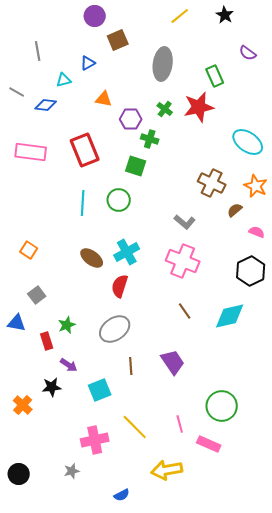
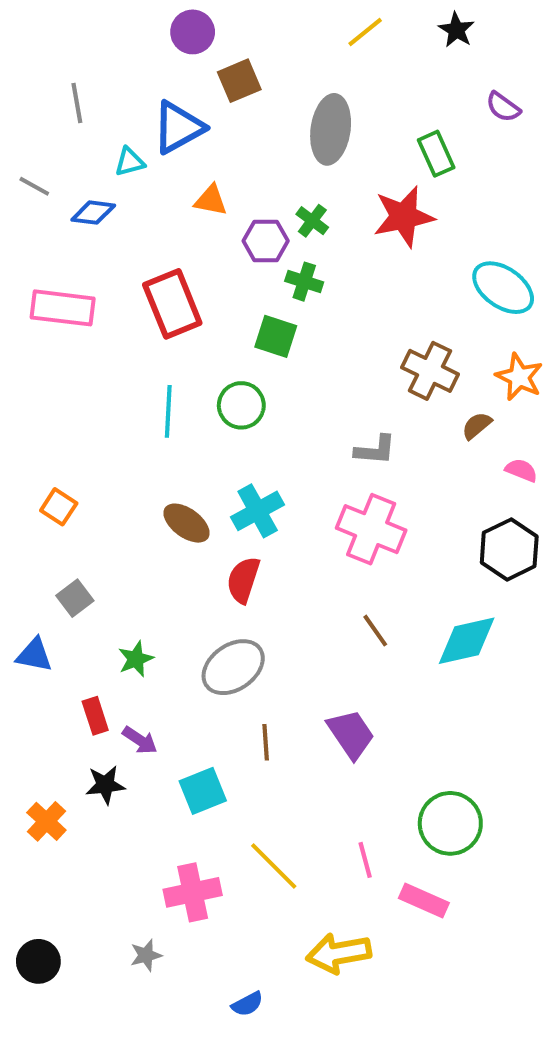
blue triangle: (88, 63) -> (178, 127), size x1.8
green cross: (165, 109) -> (312, 221), moved
gray L-shape: (185, 222) -> (375, 450), turned -35
red rectangle: (47, 341) -> (95, 716), moved

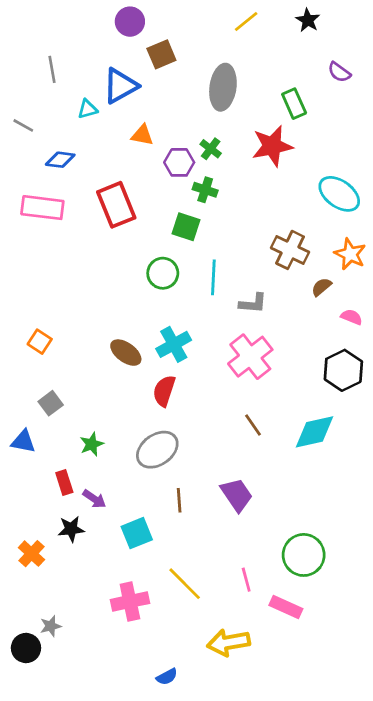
blue diamond: (93, 213) -> (60, 160), moved
cyan line: (168, 411) -> (213, 277), moved
pink cross: (371, 529) -> (250, 357), turned 30
gray star: (146, 955) -> (51, 626), moved

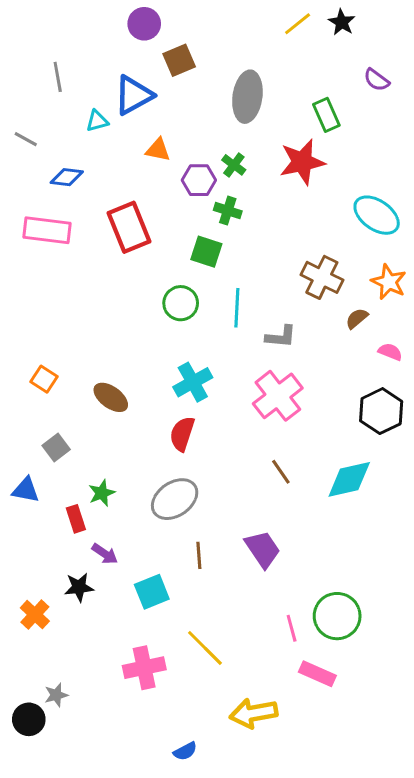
yellow line: (246, 22) -> (298, 24), moved
brown ellipse: (126, 353) -> (111, 397), moved
red rectangle: (64, 482) -> (76, 519), moved
pink line: (246, 580) -> (292, 628), moved

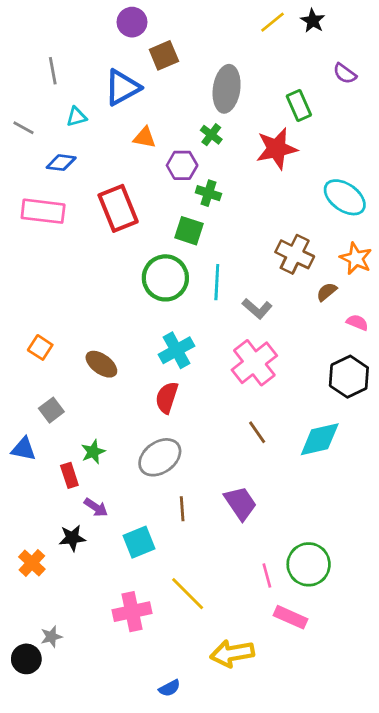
cyan triangle: (97, 121) -> (76, 117), moved
green cross: (234, 165) -> (211, 135), moved
green circle: (181, 303) -> (165, 278), size x1.4
gray L-shape: (281, 337) -> (257, 309), turned 36

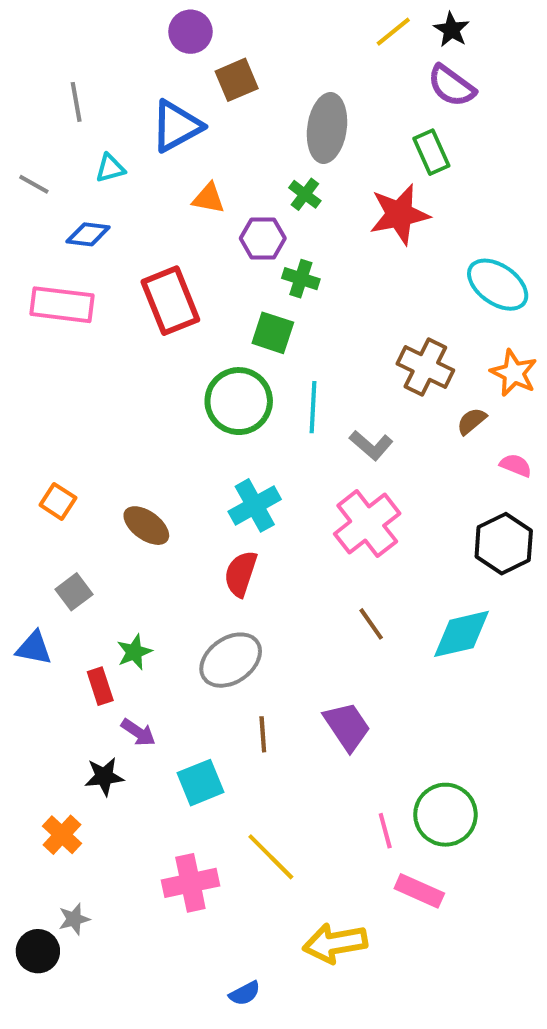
purple semicircle: (345, 74) -> (451, 86), moved, size x1.4
orange cross: (32, 563) -> (62, 835), moved

